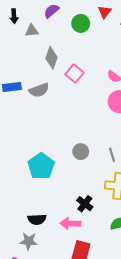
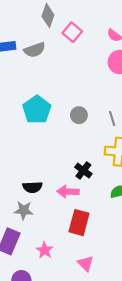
cyan pentagon: (41, 166) -> (37, 110), moved

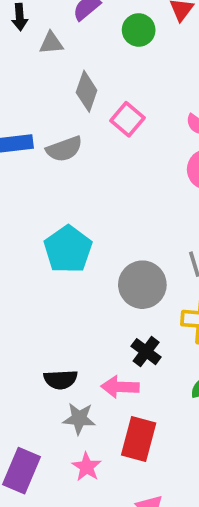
gray circle: (79, 115) -> (142, 285), moved, size x1.6
gray star: (24, 210) -> (79, 419), moved
pink star: (45, 250) -> (87, 467), moved

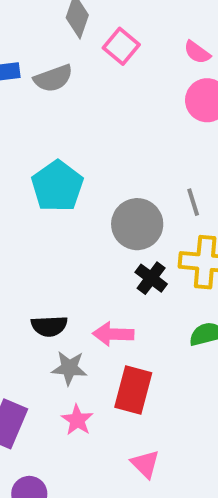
black cross: (146, 352) -> (151, 278), moved

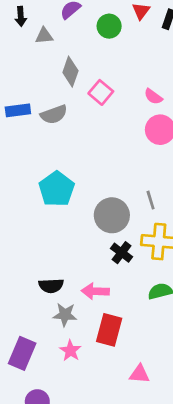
pink triangle: (145, 464) -> (139, 374), moved, turned -40

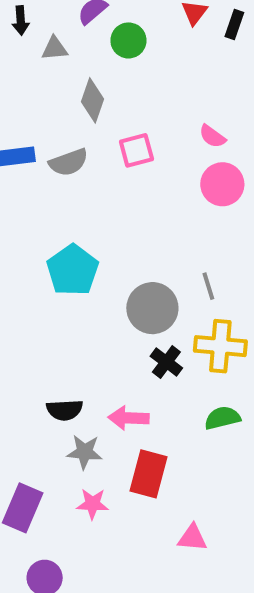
green circle: (109, 26) -> (128, 40), moved
pink square: (101, 92) -> (136, 150), moved, turned 35
pink star: (70, 351) -> (93, 504), turned -30

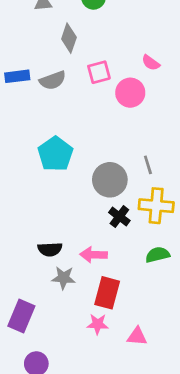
pink circle: (222, 184) -> (130, 93), moved
pink star: (93, 504) -> (98, 324), moved

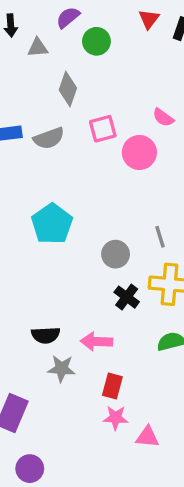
gray circle: (110, 180) -> (116, 254), size x0.7
red rectangle: (107, 293) -> (112, 386), size x0.7
pink star: (98, 324) -> (116, 418), moved

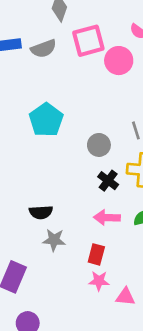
pink square: (103, 129) -> (88, 41), size x1.4
pink arrow: (96, 342) -> (107, 218), moved

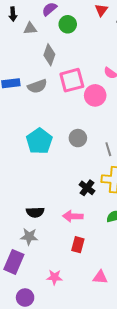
gray circle: (99, 145) -> (78, 138), moved
pink arrow: (107, 218) -> (73, 216), moved
gray star: (54, 240) -> (29, 237), moved
pink star: (99, 281) -> (55, 277), moved

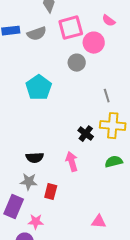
gray circle: (78, 138) -> (77, 63), moved
pink arrow: (73, 216) -> (72, 162), turned 72
red rectangle: (78, 245) -> (51, 192), moved
pink star: (55, 277) -> (36, 222), moved

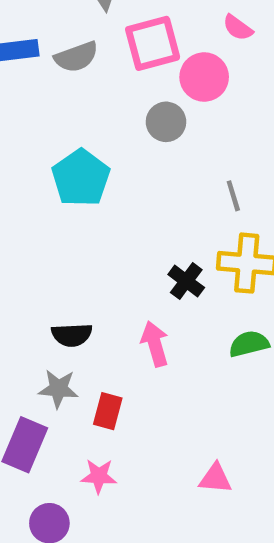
pink star: (36, 222) -> (99, 476), moved

